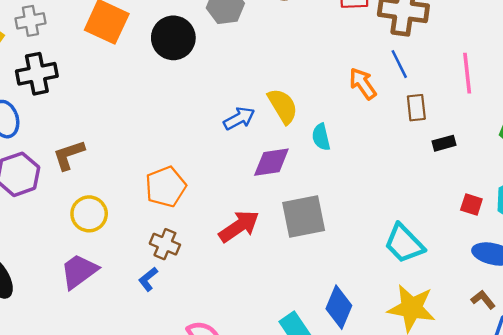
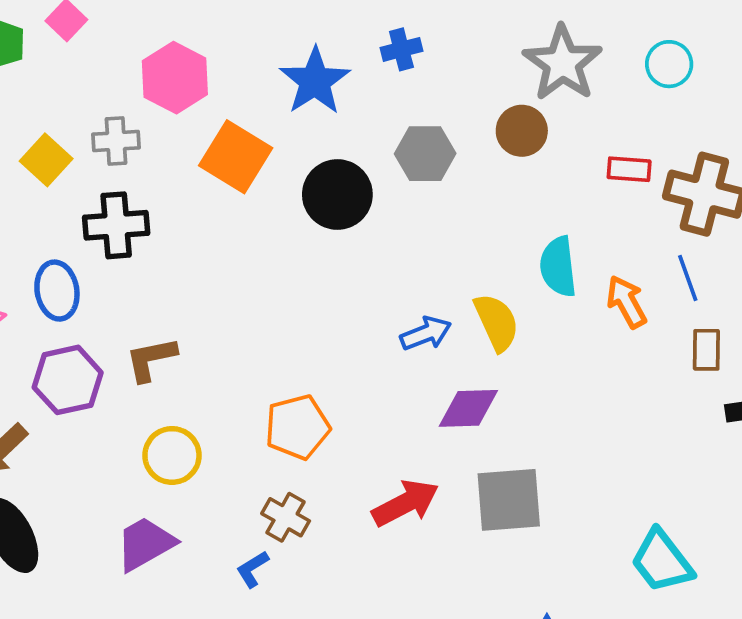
cyan semicircle: (321, 137) -> (558, 267), moved, size x1.4

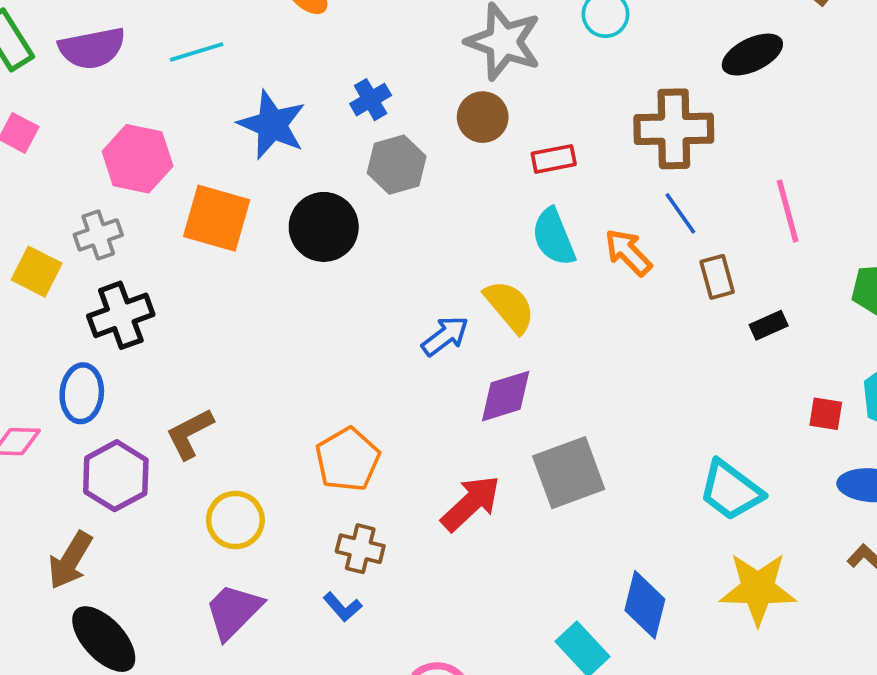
blue cross: (401, 49) -> (371, 100), moved
red rectangle: (629, 169) -> (554, 159), moved
blue ellipse: (57, 291) -> (82, 393), turned 30
blue L-shape: (252, 569) -> (342, 607), turned -84

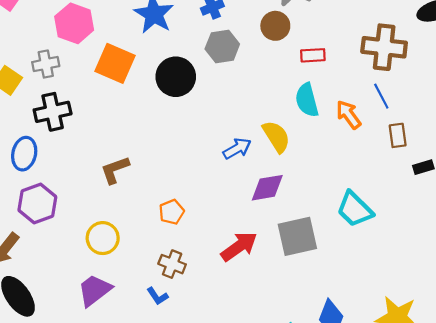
brown L-shape: (190, 434) -> (115, 170), moved
orange pentagon: (348, 459) -> (172, 212), size x0.7
cyan trapezoid: (731, 490) -> (355, 209), moved

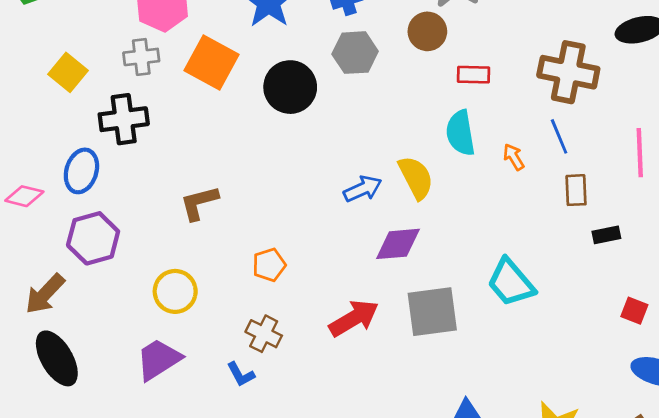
gray cross: (46, 64) -> (141, 57), moved
orange arrow: (348, 115) -> (514, 157), size x0.7

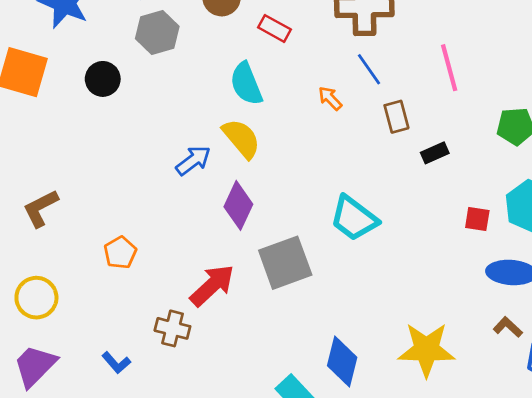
red rectangle: (473, 75) -> (275, 28), turned 40
black circle: (290, 87) -> (103, 79), size x0.7
cyan semicircle: (460, 133) -> (246, 84), moved
purple diamond: (398, 244) -> (238, 205), turned -48
brown cross: (264, 334) -> (172, 328), moved

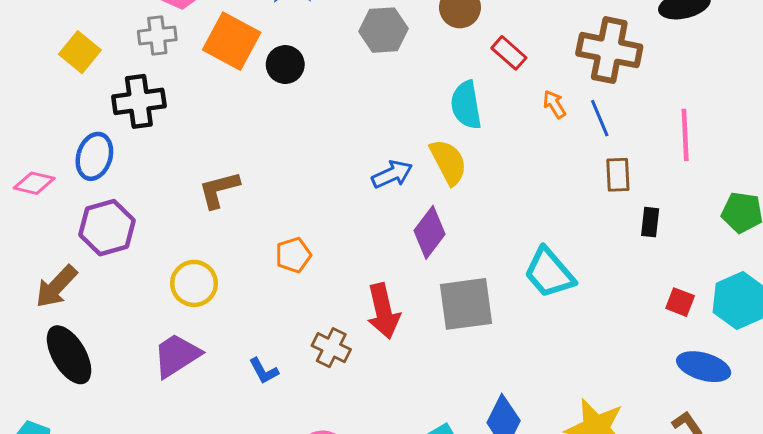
black circle: (103, 79) -> (285, 65), moved
orange arrow: (330, 98) -> (554, 104), moved
black rectangle: (435, 153) -> (650, 222), turned -72
red arrow: (212, 285) -> (383, 311), turned 108

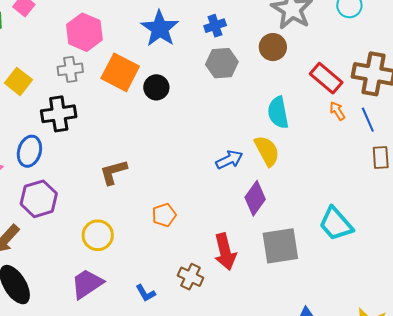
red rectangle: (509, 53) -> (326, 78), moved, size x1.4

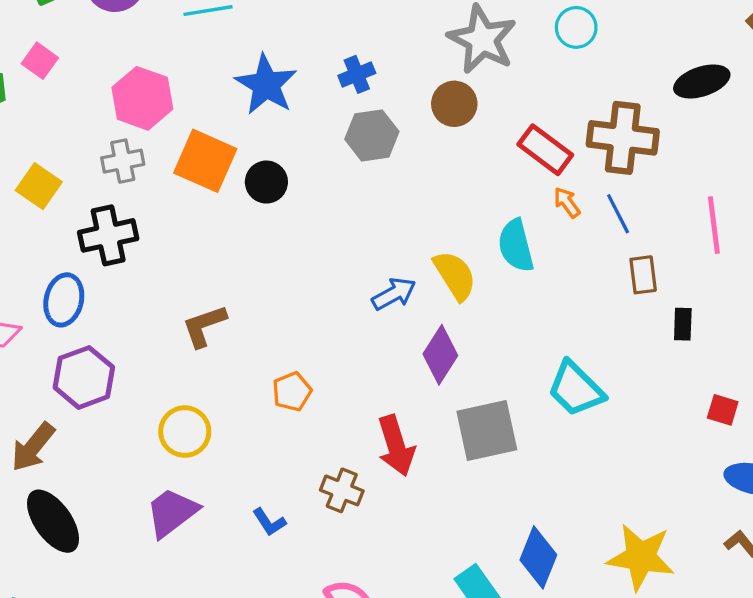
cyan semicircle: (278, 112) -> (516, 246), moved

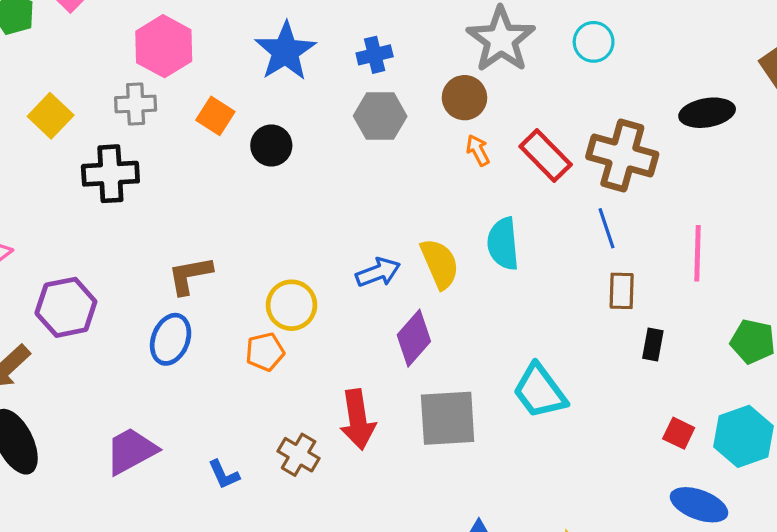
orange square: (205, 161) -> (215, 116), size x0.6
orange arrow: (567, 202) -> (478, 150), moved
blue ellipse: (64, 300) -> (171, 339), moved
yellow circle: (185, 432) -> (292, 305), moved

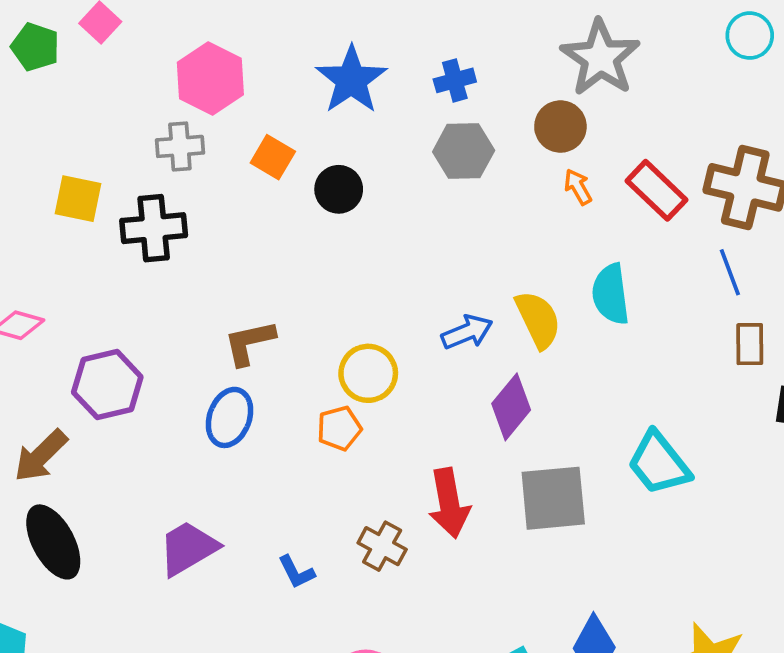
cyan circle: (594, 42) -> (750, 36), moved
yellow square: (51, 116) -> (78, 199), moved, turned -30

